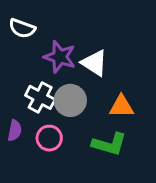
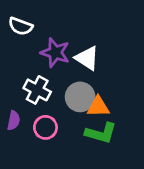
gray circle: (70, 100) -> (80, 97), moved
orange triangle: (121, 106) -> (98, 107), moved

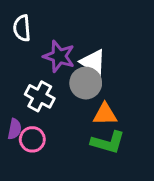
white semicircle: (21, 26) -> (22, 28), turned 65
gray circle: (80, 97) -> (86, 83), moved
pink circle: (45, 127) -> (32, 139), moved

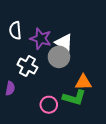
white semicircle: (22, 28) -> (15, 30), moved
orange triangle: (105, 114) -> (83, 82), moved
pink circle: (32, 139) -> (49, 105), moved

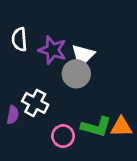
white triangle: (64, 43) -> (83, 55), turned 42
white cross: (27, 66) -> (35, 103), moved
orange triangle: (83, 82) -> (121, 127), moved

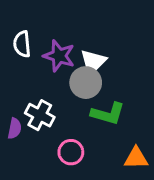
green L-shape: (96, 127) -> (108, 114), moved
orange triangle: (121, 127) -> (136, 158), moved

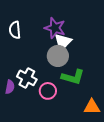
purple star: (59, 56) -> (55, 28), moved
pink circle: (71, 152) -> (48, 91), moved

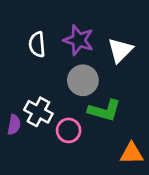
white semicircle: (15, 30) -> (37, 44), moved
white triangle: (63, 42) -> (120, 50), moved

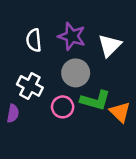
white cross: (38, 112) -> (30, 86), moved
pink circle: (69, 130) -> (63, 107), moved
orange triangle: (132, 153) -> (120, 112), moved, turned 45

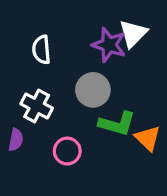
purple star: (72, 36) -> (109, 45), moved
white triangle: (110, 45) -> (133, 34), moved
pink circle: (63, 107) -> (67, 151), moved

